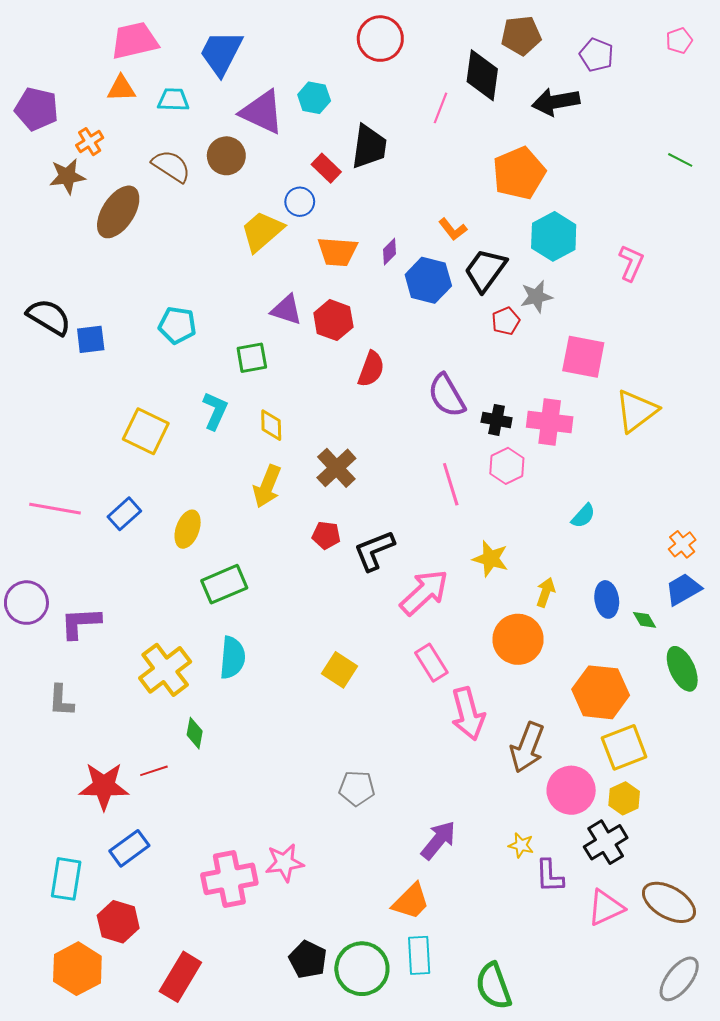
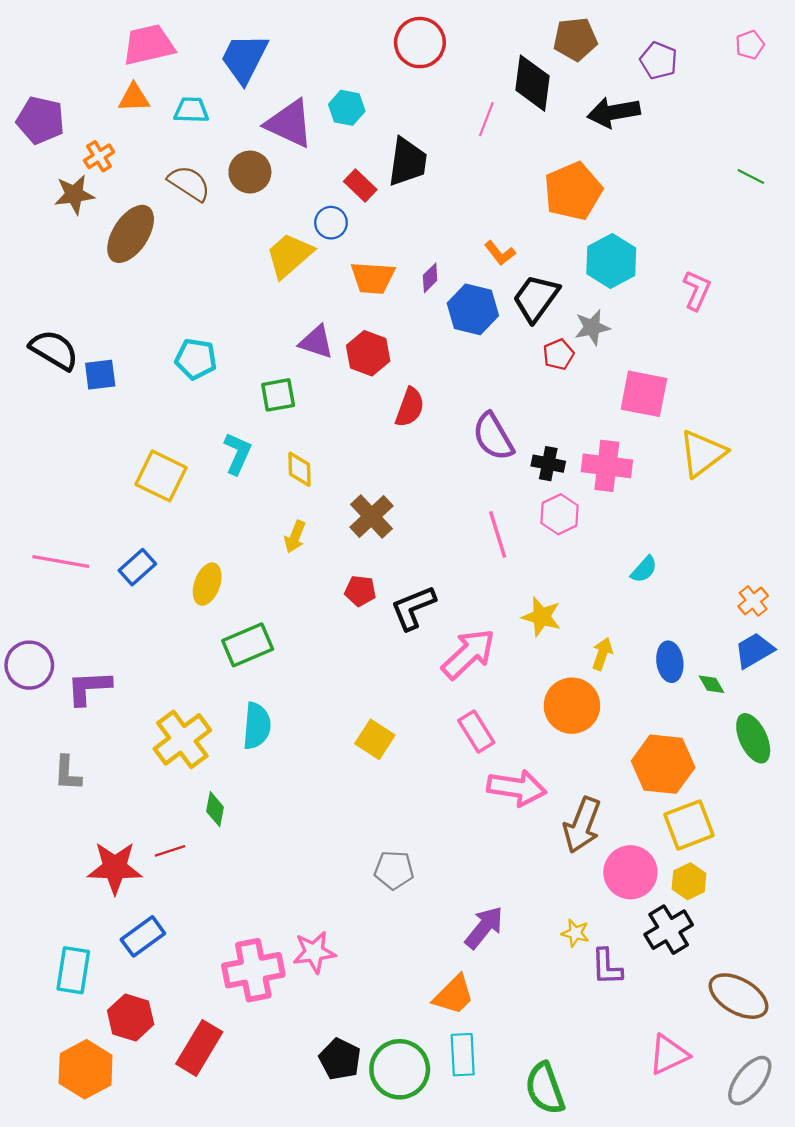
yellow arrow: (267, 486) -> (295, 537), size x0.7
pink arrow: (468, 714) -> (517, 788), turned -66
pink triangle: (606, 907) -> (669, 1055), moved
red rectangle: (180, 977) -> (199, 1048), moved

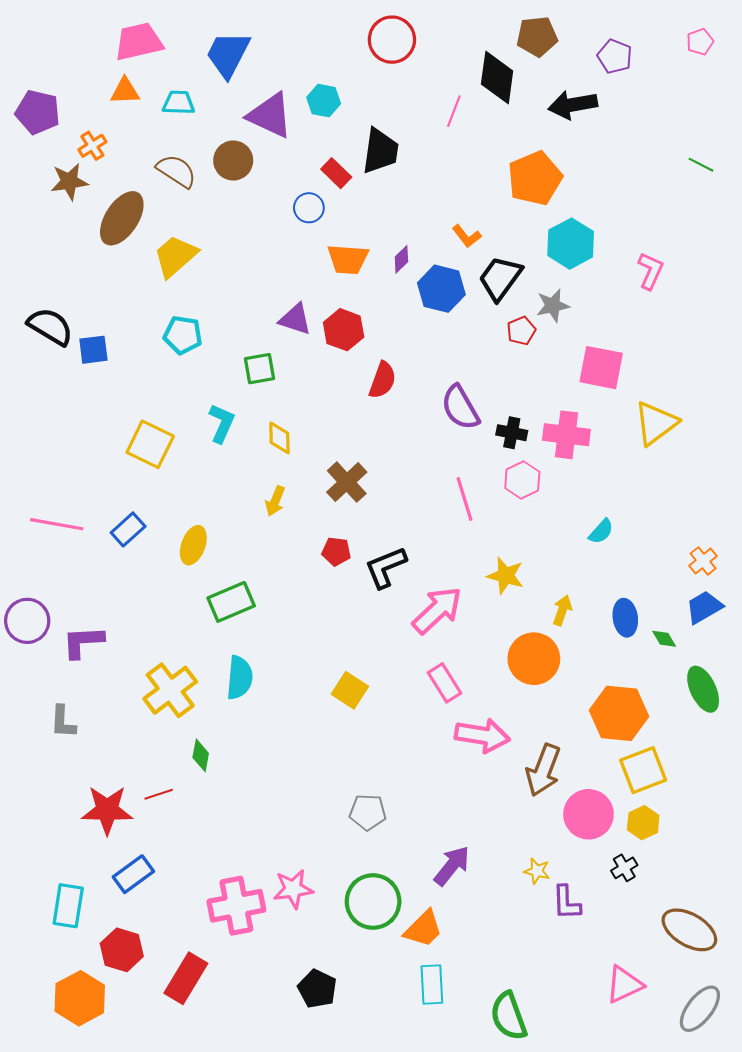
yellow trapezoid: (289, 255) -> (175, 256), moved
black cross: (669, 930) -> (624, 868), size x0.6
green circle: (400, 1069) -> (373, 902), moved

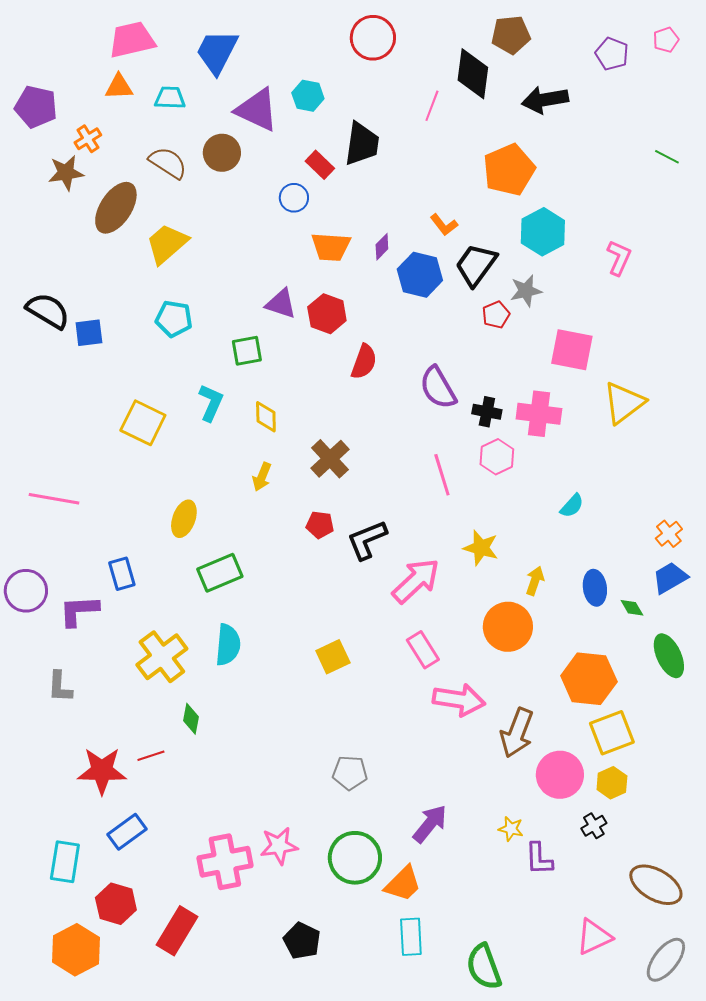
purple pentagon: (615, 56) -> (612, 54), moved
blue rectangle: (128, 529) -> (122, 574), moved, turned -64
yellow square: (350, 690) -> (333, 657), turned 32

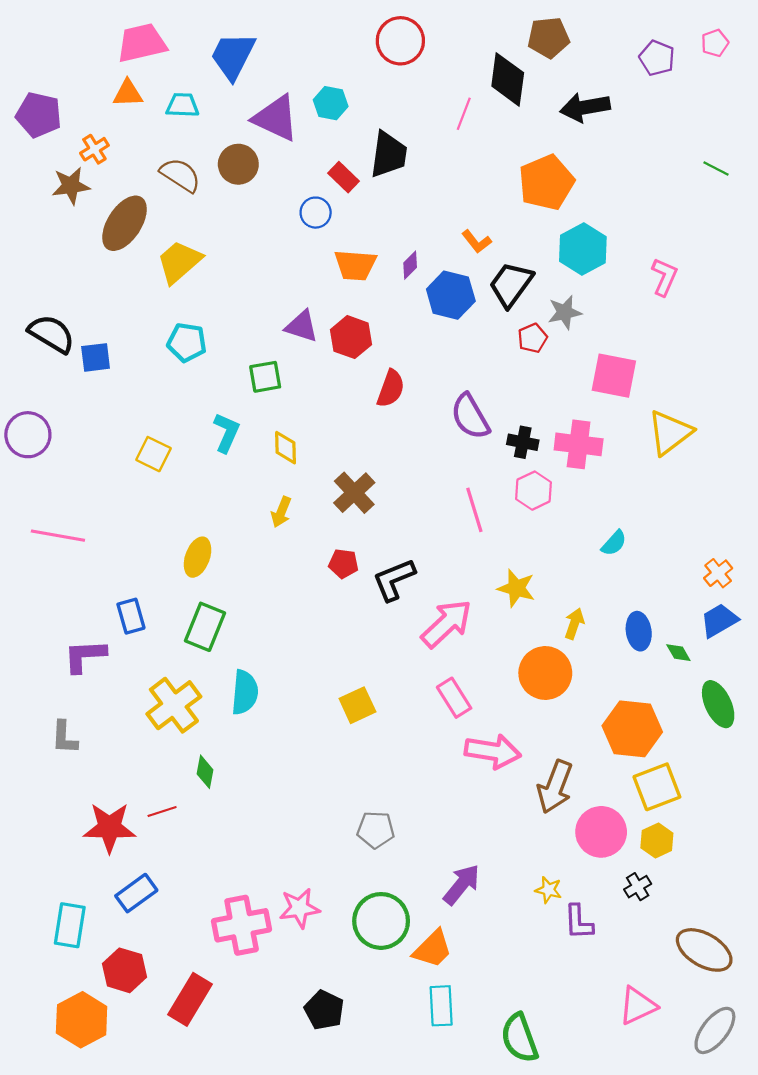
yellow square: (143, 423) -> (154, 454), size x0.7
green rectangle: (220, 573) -> (205, 627), moved, turned -45
purple circle: (26, 591) -> (28, 435), moved

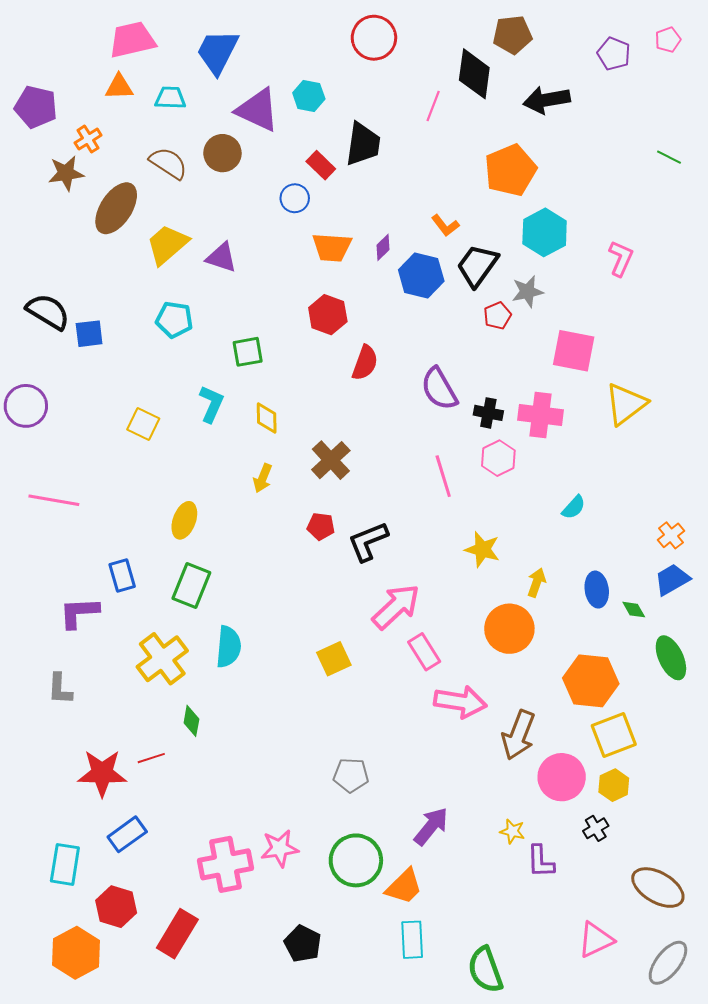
purple triangle: (302, 326) -> (221, 257), moved
pink arrow: (447, 624) -> (396, 607), moved

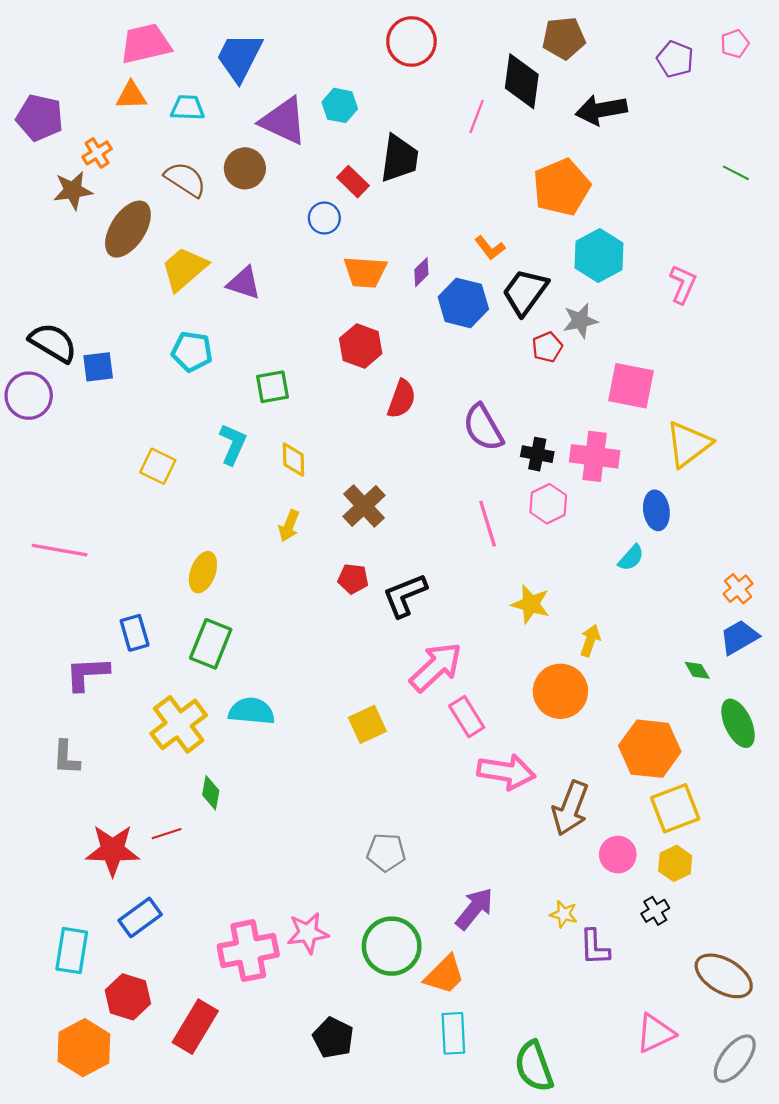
purple circle: (26, 406) -> (29, 396), moved
blue ellipse: (597, 590) -> (656, 510), moved
cyan semicircle: (229, 647) -> (252, 711), turned -90
pink circle: (562, 777) -> (618, 855), size x0.7

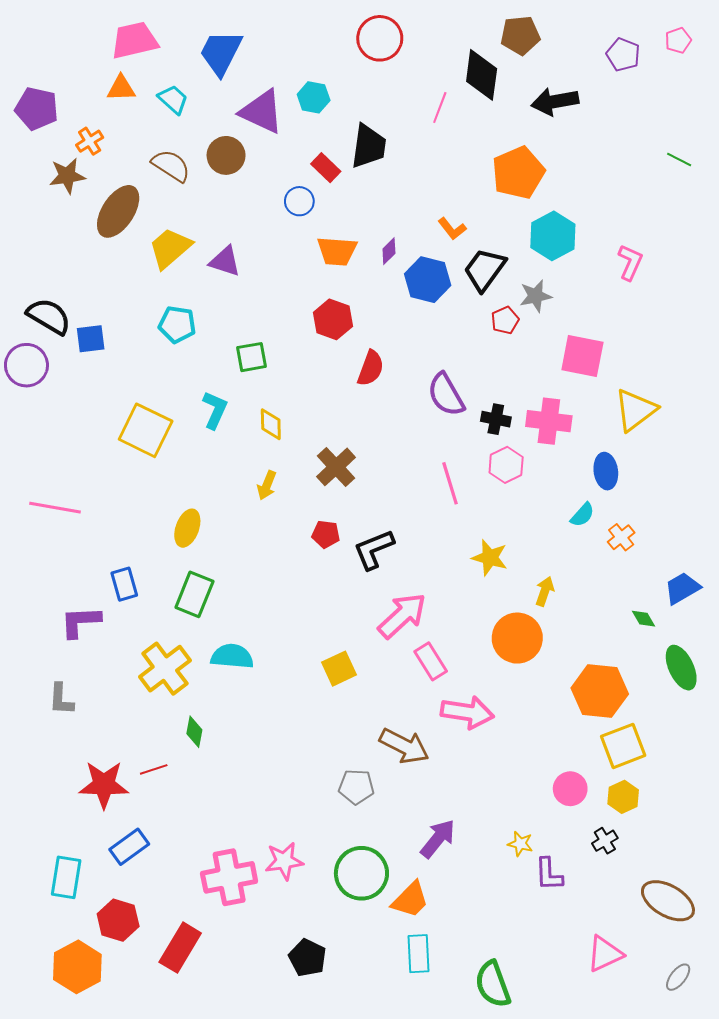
cyan trapezoid: (188, 108) -> (173, 99), turned 40
yellow square: (158, 466) -> (146, 430), size x1.6
orange cross: (738, 589) -> (621, 537), moved
brown arrow: (570, 808) -> (404, 746), moved, turned -84
gray ellipse: (735, 1059) -> (678, 977), size x0.6

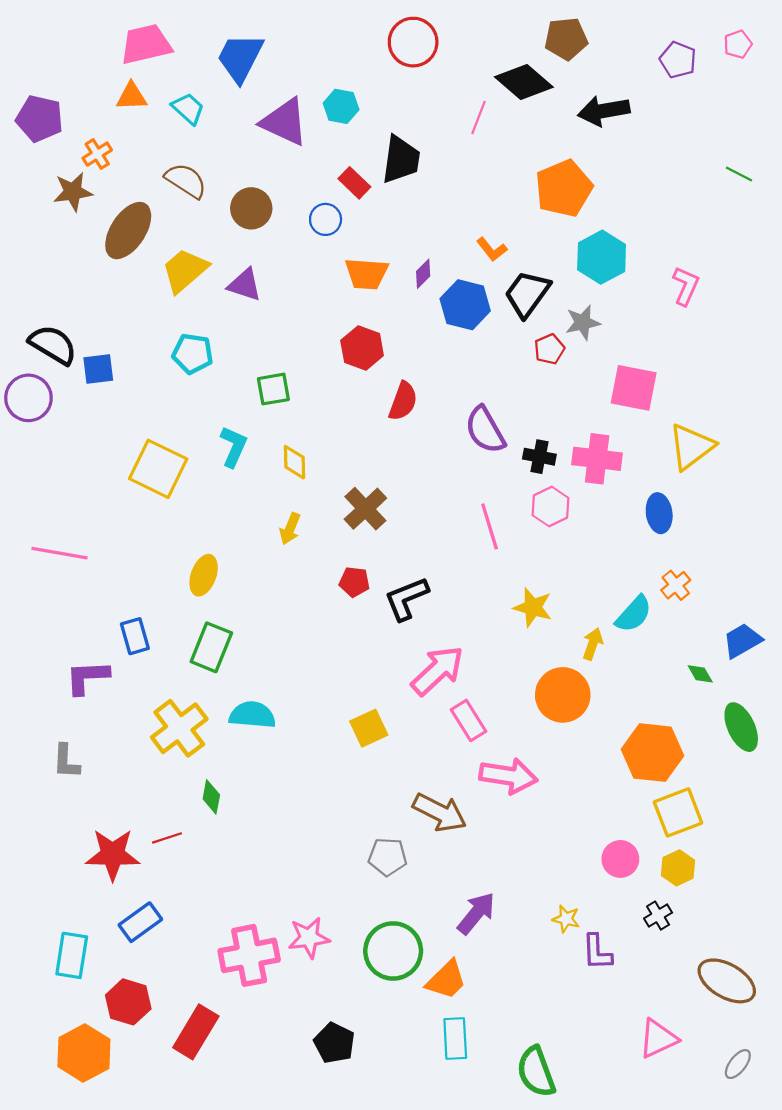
black diamond: (482, 75) -> (524, 82), turned -57
brown circle: (226, 155) -> (251, 208), moved
cyan semicircle: (582, 515) -> (634, 614), moved, size x1.4

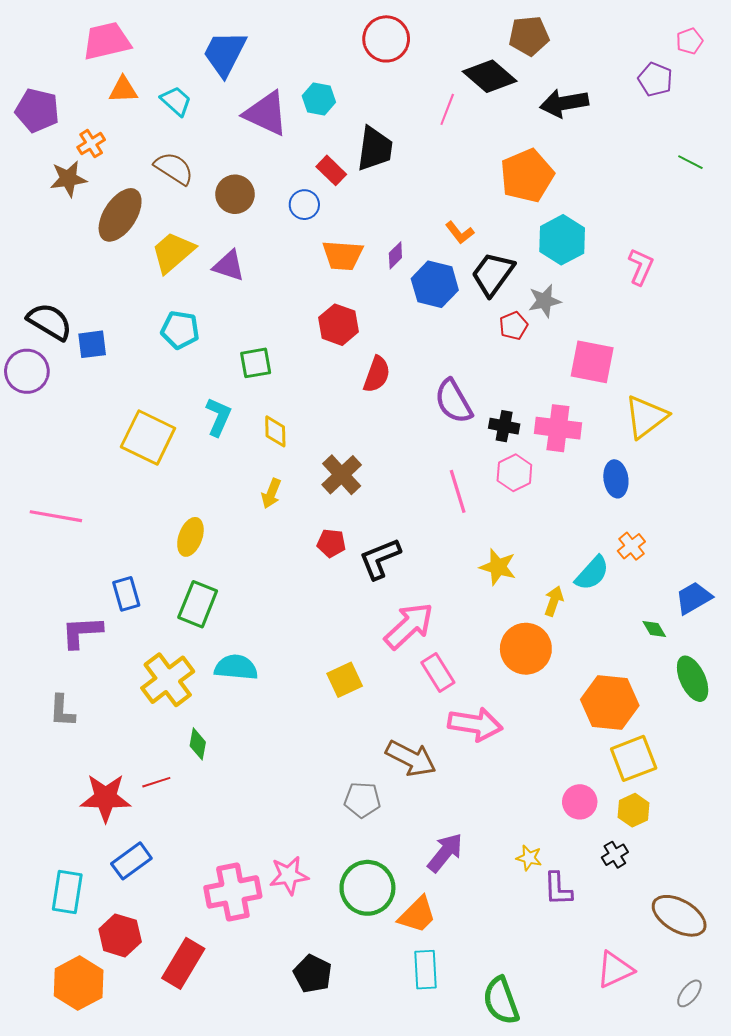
pink trapezoid: (146, 44) -> (107, 41), moved
purple pentagon: (678, 60) -> (655, 79), moved

